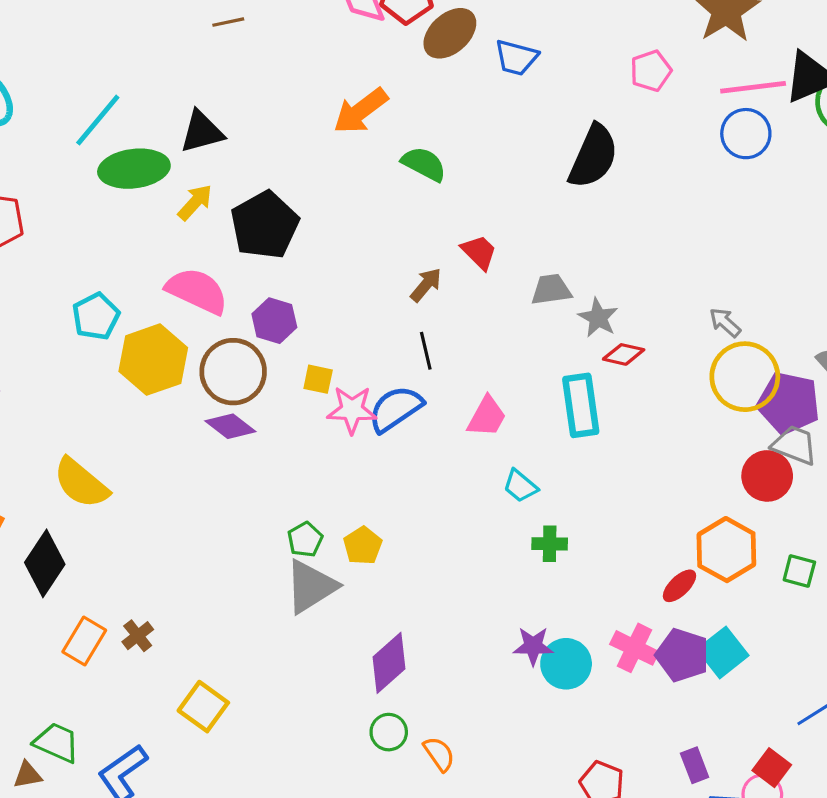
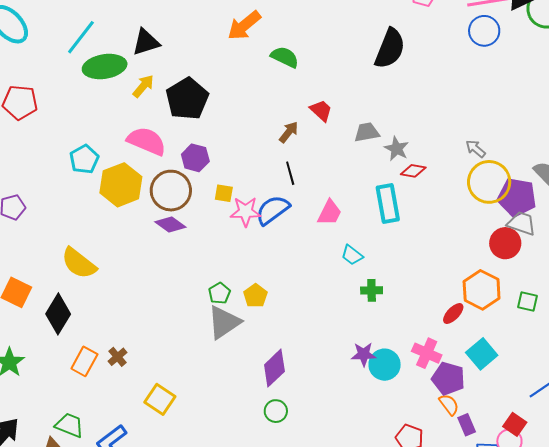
purple pentagon: (682, 655) -> (448, 378), moved
orange semicircle: (439, 754) -> (449, 404), moved

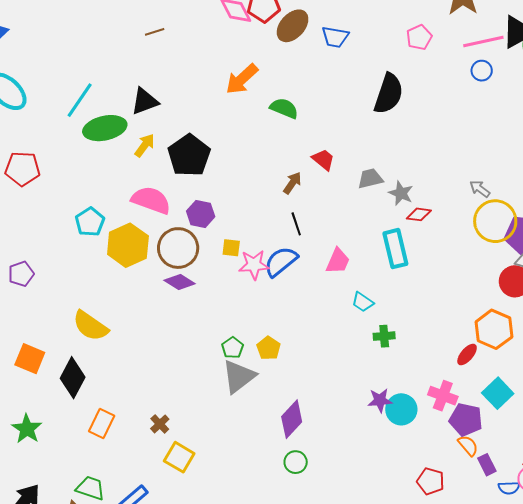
blue circle: (484, 31) -> (482, 71), size x0.7
brown cross: (118, 357) -> (160, 424), moved

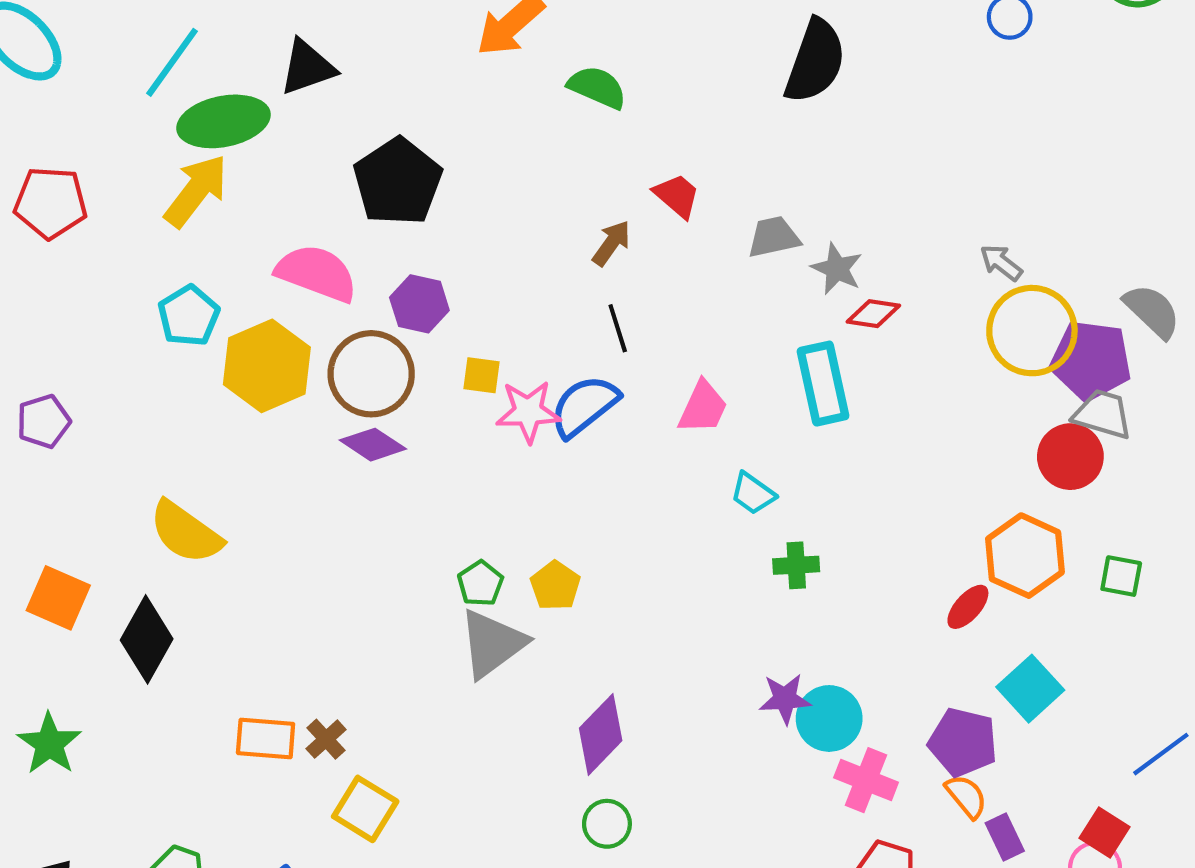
yellow arrow: (145, 145) -> (196, 191), moved, size x1.5
pink cross: (443, 396) -> (866, 780), moved
orange rectangle: (102, 424) -> (266, 738), moved, turned 68

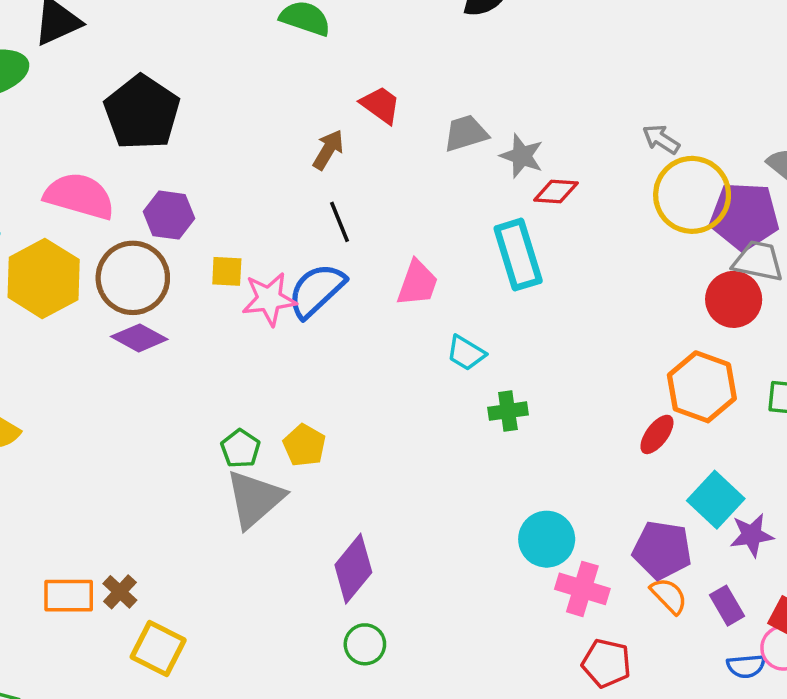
purple star: (785, 699) -> (752, 535), moved
purple rectangle: (1005, 837) -> (727, 606), moved

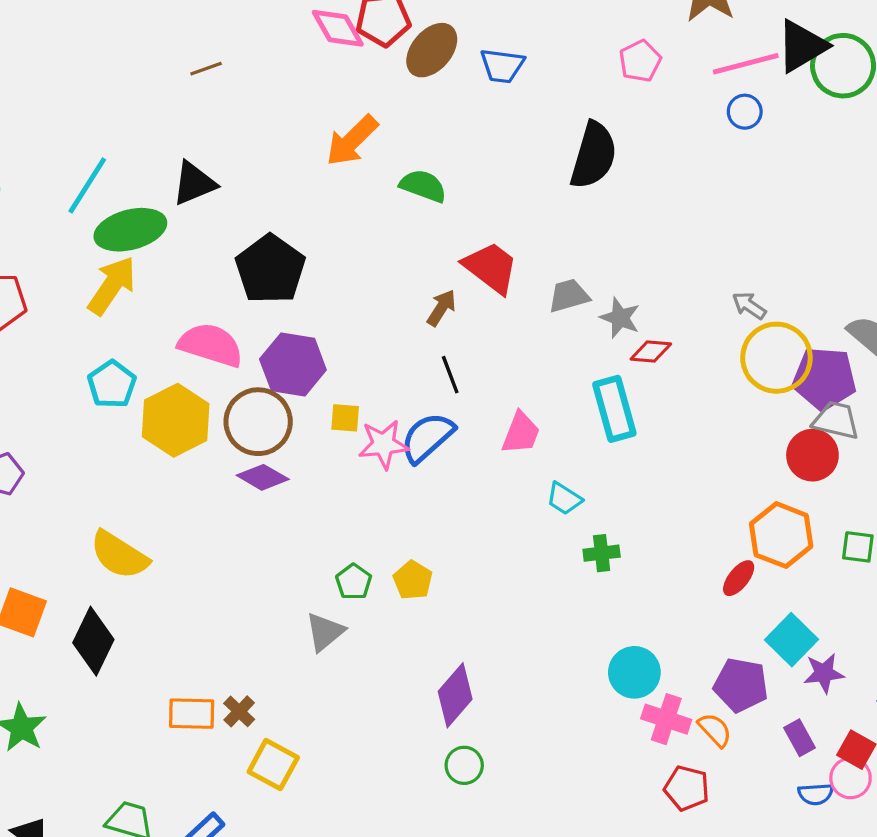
red trapezoid: (381, 105) -> (491, 268), size x1.5
purple hexagon: (169, 215) -> (293, 364), size x1.4
gray triangle: (255, 499) -> (325, 632), moved, size x0.7
orange semicircle: (669, 596) -> (715, 730), moved

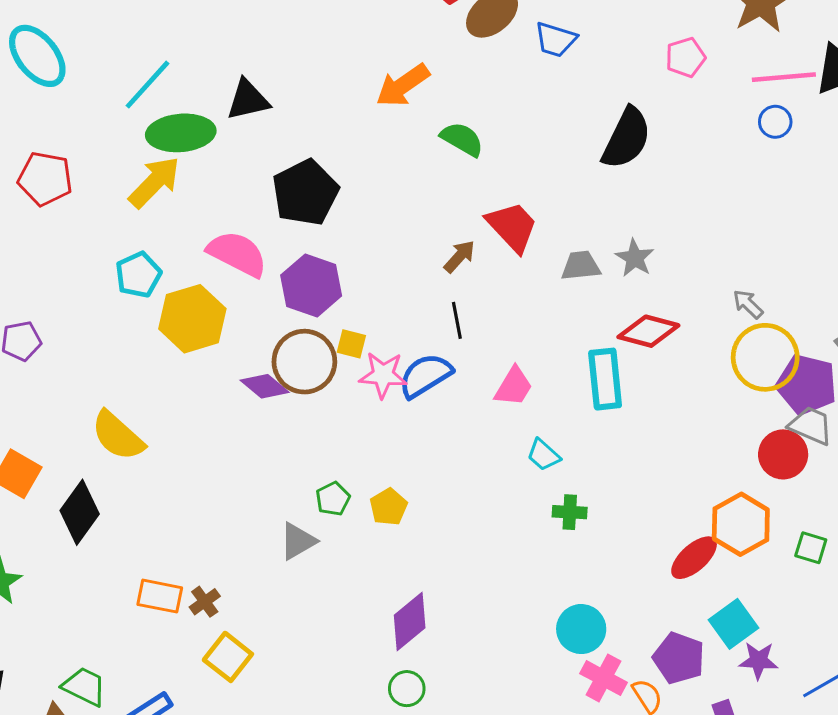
gray star: (620, 318) -> (635, 258), moved
red diamond: (651, 352) -> (648, 331), size x1.5
brown circle: (258, 422) -> (304, 362), moved
red ellipse: (739, 578) -> (694, 558), size x1.4

